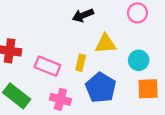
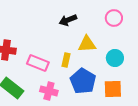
orange square: (148, 89) -> (113, 89), moved

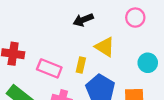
yellow triangle: (87, 44) -> (105, 47), turned 36
cyan circle: (115, 58) -> (148, 63), moved

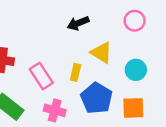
cyan circle: (148, 63) -> (136, 70), moved
pink rectangle: (49, 68) -> (41, 76), turned 35

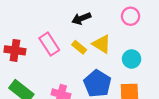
yellow rectangle: (76, 72) -> (79, 47), moved, turned -64
pink rectangle: (41, 76) -> (49, 44), moved

